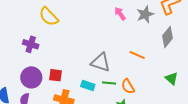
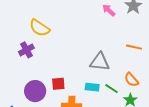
purple cross: (31, 44) -> (26, 50), moved, turned -35
green line: (109, 83) -> (112, 89), moved, turned 40

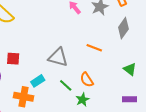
red square: (58, 84) -> (13, 59), moved
cyan rectangle: (92, 87) -> (38, 81), moved, turned -48

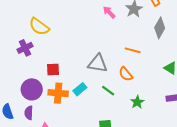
orange semicircle: (87, 80) -> (126, 74), moved
orange cross: (24, 97) -> (58, 93), moved
green star: (82, 100) -> (137, 102), moved

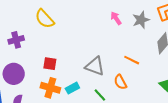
purple cross: (25, 48) -> (16, 40), moved
purple circle: (32, 89) -> (14, 74), moved

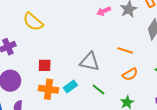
pink arrow: (116, 18) -> (104, 11), turned -72
orange semicircle: (120, 82) -> (130, 74), moved, turned -84

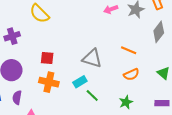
cyan rectangle: (70, 86) -> (80, 82), moved
green line: (99, 89) -> (92, 95), moved

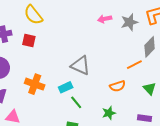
orange line: (129, 50) -> (134, 65), moved, turned -56
red square: (47, 58) -> (29, 40), moved

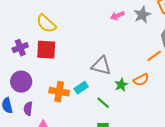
red square: (29, 40) -> (46, 50), size x1.5
cyan rectangle: (66, 87) -> (81, 88), moved
green star: (109, 113) -> (121, 85), moved

